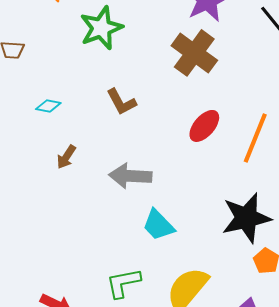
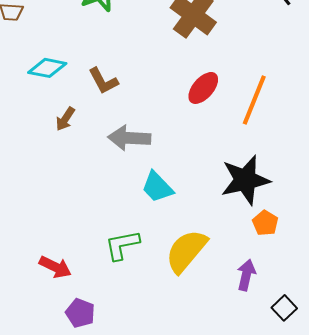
brown L-shape: (121, 102) -> (103, 81), moved
cyan diamond: (48, 106) -> (47, 68), size x1.5

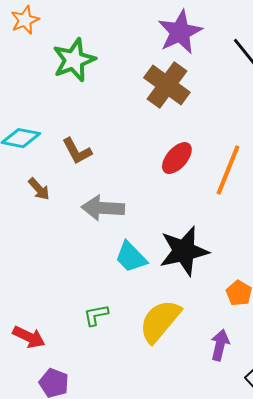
brown arrow: (65, 119) -> (39, 189), turned -75
black star: (245, 180) -> (184, 251), moved
green L-shape: (122, 245) -> (96, 315), size x0.7

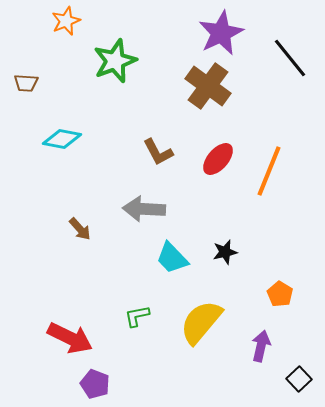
brown L-shape: (77, 151) -> (158, 152), moved
brown arrow: (39, 189) -> (80, 229), moved
black star: (184, 251) -> (225, 252), size x0.5
red arrow: (29, 337) -> (70, 338), size x1.4

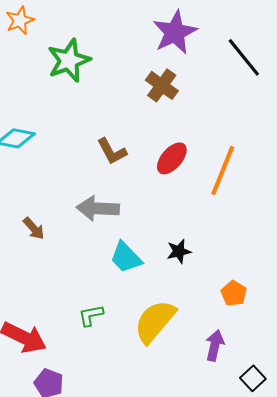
brown cross: (208, 86) -> (162, 85), size x0.7

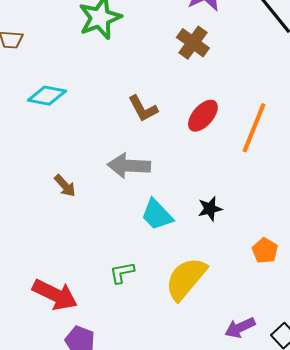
purple arrow: (215, 345) -> (240, 328), moved, turned -128

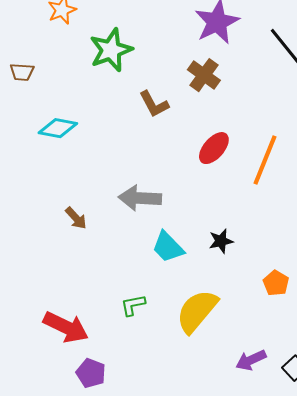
brown L-shape: (143, 109) -> (154, 104), moved

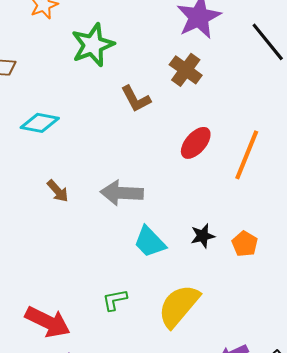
brown arrow: (76, 218) -> (58, 191), moved
orange pentagon: (276, 283) -> (245, 244), moved

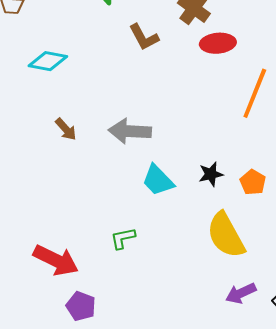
red ellipse: (196, 143) -> (218, 43), moved, turned 44
yellow semicircle: (179, 306) -> (226, 235), moved, turned -69

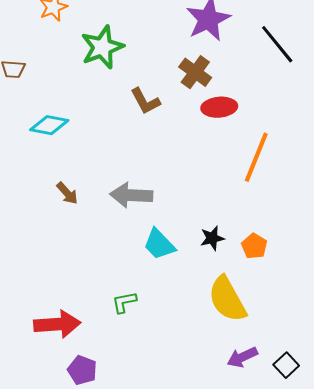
red arrow: (56, 260) -> (57, 324), turned -30

